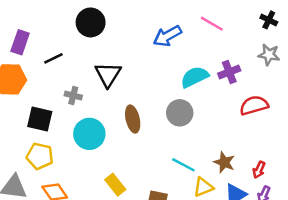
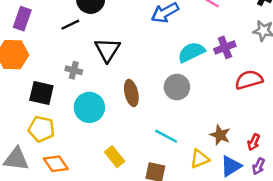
black line: (53, 58) -> (70, 25), moved
cyan line: (183, 165) -> (166, 136), moved

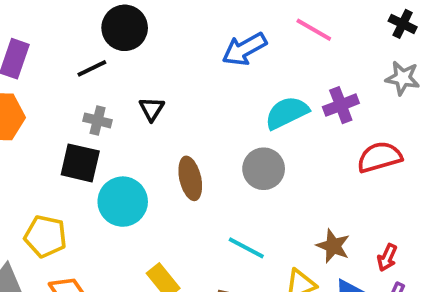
black triangle: (107, 50) -> (152, 109), size x0.6
gray cross: (74, 70) -> (98, 120), moved
black square: (41, 93) -> (80, 163), moved

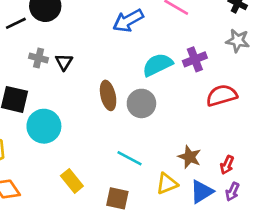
black line: (92, 68) -> (16, 23), moved
gray cross: (98, 120) -> (39, 58), moved
brown ellipse: (190, 178) -> (108, 95), moved

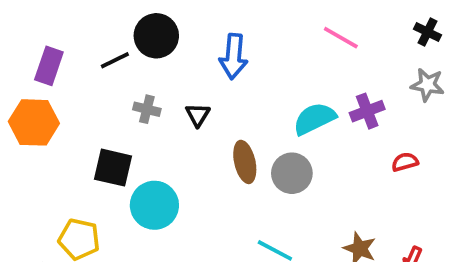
blue arrow: (128, 21) -> (234, 56), moved, turned -56
black triangle: (64, 62) -> (198, 115), moved
red semicircle: (222, 95) -> (405, 162), size x0.6

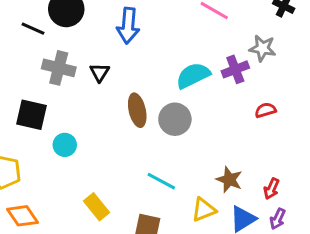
black line: (115, 60) -> (33, 29), turned 50
gray star: (427, 85) -> (262, 48), moved
gray cross: (147, 109) -> (59, 68), size x1.5
cyan circle: (154, 205) -> (65, 145), size x0.6

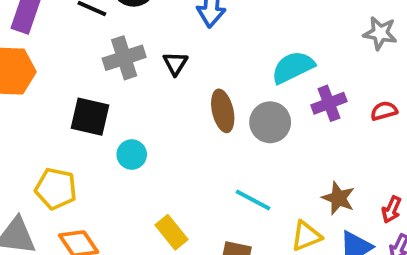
gray cross: (59, 68) -> (124, 58), turned -32
purple cross: (235, 69) -> (329, 103), moved

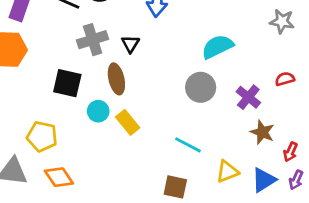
purple cross: (329, 103) -> (248, 97), moved, turned -30
brown ellipse: (223, 111) -> (116, 79), moved
brown star: (338, 198) -> (262, 132), moved
yellow rectangle: (172, 232) -> (128, 122), moved

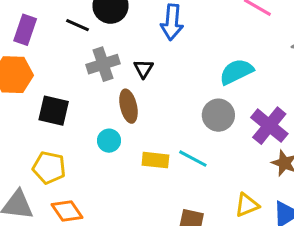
black square: (67, 83) -> (54, 111), moved
purple cross: (248, 97) -> (269, 126), size x1.4
yellow rectangle: (128, 122) -> (155, 160), moved, turned -45
cyan line: (188, 145) -> (193, 159), moved

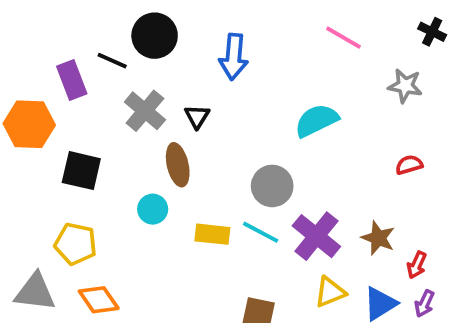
purple rectangle: (25, 30) -> (72, 80), moved, turned -40
gray cross: (103, 64) -> (145, 111), turned -32
gray circle: (218, 115) -> (272, 186), moved
purple cross: (269, 126) -> (316, 236), moved

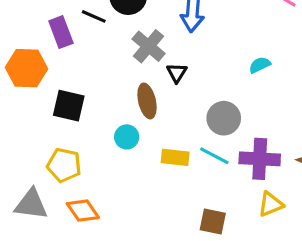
gray cross: (145, 111) -> (149, 46), moved
black triangle: (197, 117) -> (177, 73), moved
cyan semicircle: (316, 120) -> (260, 65), size x0.6
purple cross: (316, 236) -> (260, 159), turned -36

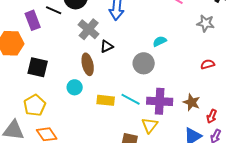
black triangle: (177, 73) -> (107, 46), turned 32
gray circle: (224, 118) -> (144, 63), moved
yellow pentagon: (64, 165) -> (35, 105), turned 30
yellow triangle: (271, 204) -> (150, 125), moved, turned -30

